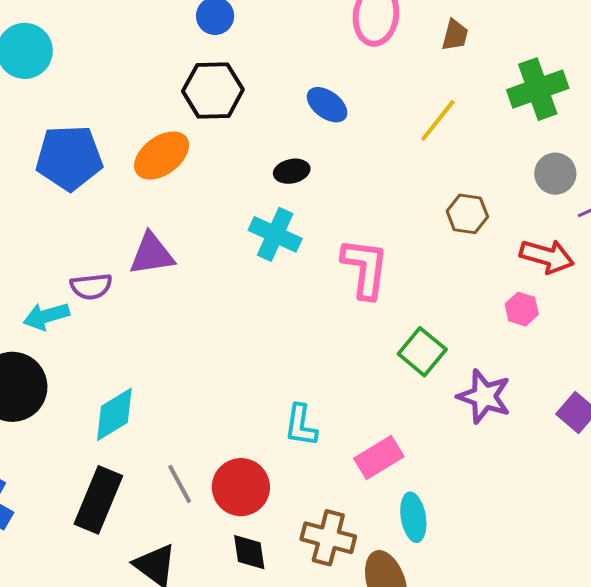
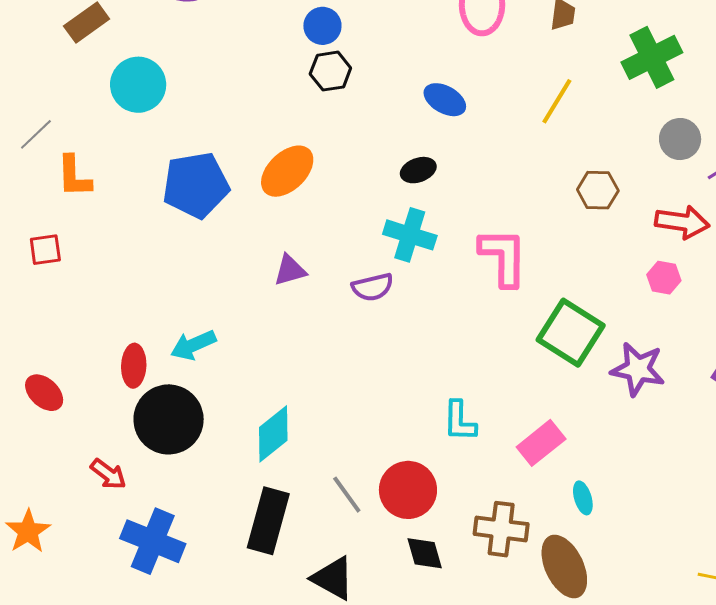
black hexagon: (213, 90) -> (330, 71), moved, size x0.7
purple triangle: (152, 254) -> (290, 270), size x0.7
purple semicircle: (91, 286) -> (373, 287), moved
green square: (422, 352) -> (571, 333), size x1.4
cyan ellipse: (413, 517) -> (583, 498), size x0.7

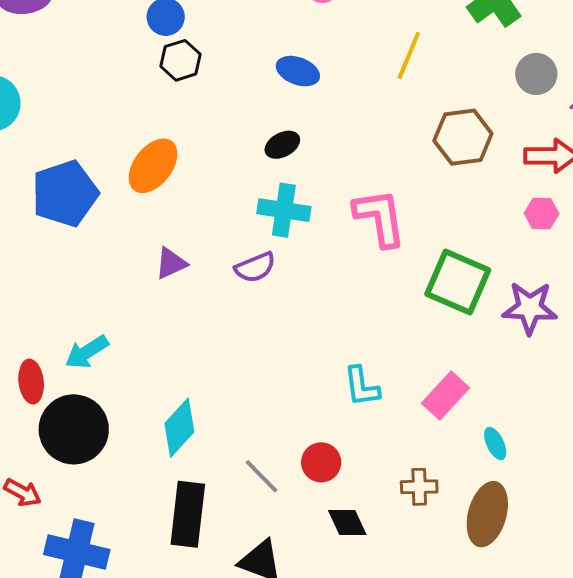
brown hexagon: (598, 190) -> (463, 137), size x1.4
red circle: (408, 490) -> (321, 462), size x0.7
brown cross: (501, 529) -> (419, 487), size x0.7
brown ellipse: (564, 566) -> (487, 514), turned 50

